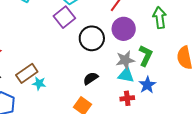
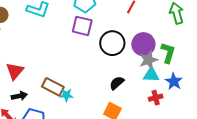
purple square: (64, 17) -> (82, 26), turned -30
purple circle: (124, 29) -> (143, 44), moved
brown rectangle: (27, 73) -> (53, 87), turned 70

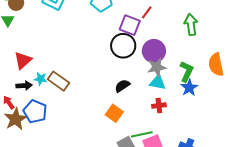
purple square: (82, 26) -> (130, 25), moved
green L-shape: (168, 53) -> (186, 71), moved
blue star: (174, 81) -> (189, 88), moved
cyan star: (66, 95) -> (41, 79), moved

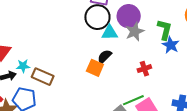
brown rectangle: (58, 81) -> (43, 77), moved
cyan triangle: (158, 82) -> (110, 33), moved
orange square: (114, 113) -> (95, 68), moved

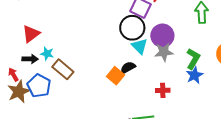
cyan triangle: (110, 33) -> (139, 46), turned 30

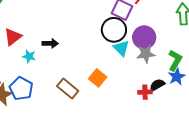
black arrow: (30, 59) -> (50, 43), moved
black semicircle: (128, 68) -> (157, 85), moved
brown rectangle: (63, 69) -> (68, 89), moved

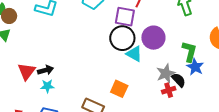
black arrow: (50, 43) -> (46, 70), moved
gray star: (146, 54) -> (166, 73), moved
black semicircle: (157, 85) -> (179, 80), turned 91

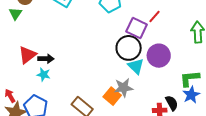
green L-shape: (189, 52) -> (190, 78), turned -125
gray star: (166, 73) -> (124, 88), moved

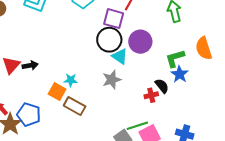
cyan star: (44, 75) -> (71, 80), moved
orange square: (112, 96) -> (57, 92), moved

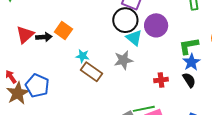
black semicircle: (162, 86) -> (189, 80), moved
orange square: (57, 92) -> (63, 31), moved
brown rectangle: (75, 106) -> (91, 72), moved

